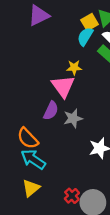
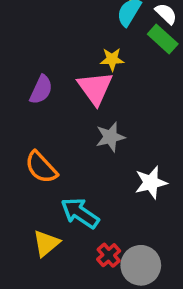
purple semicircle: (51, 111) -> (41, 90), moved
cyan arrow: (33, 159) -> (80, 213), moved

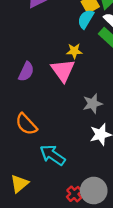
gray star: (110, 137) -> (93, 104), moved
yellow triangle: (46, 243) -> (19, 184), moved
red cross: (109, 255) -> (74, 194), moved

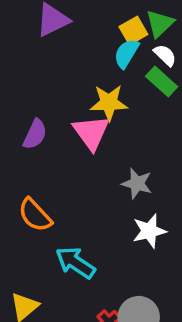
yellow star: (74, 51) -> (109, 103), size x1.5
gray star: (93, 104) -> (137, 183), turned 30

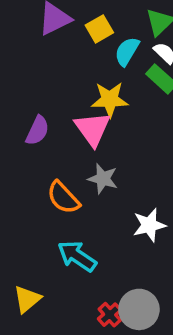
yellow square: (133, 31) -> (99, 29), moved
gray star: (137, 183) -> (103, 179), moved
orange semicircle: (35, 215) -> (63, 198), moved

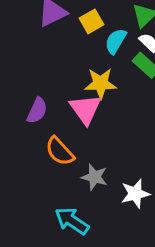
gray star: (103, 179) -> (95, 177), moved
orange semicircle: (63, 198) -> (60, 151), moved

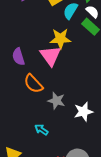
purple semicircle: (37, 111) -> (18, 57), turned 138
cyan arrow: (72, 221) -> (41, 130), size x0.6

